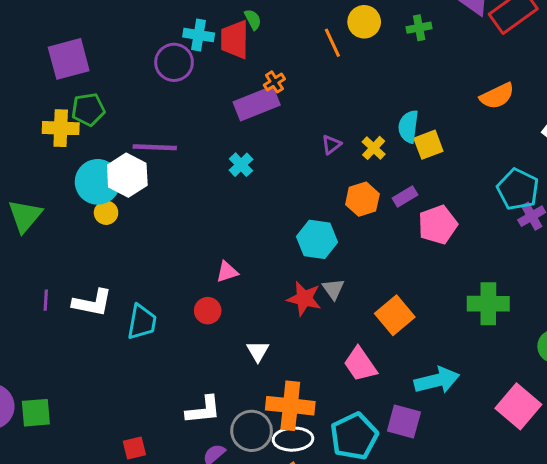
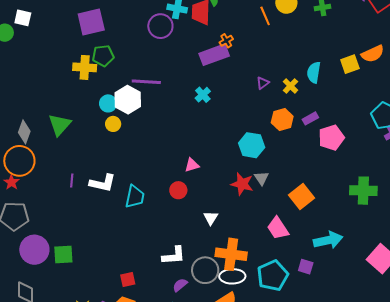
yellow square: (428, 145) -> (350, 64), moved
cyan circle: (98, 182) -> (108, 103), size x0.6
purple square: (404, 421) -> (306, 267), size x0.7

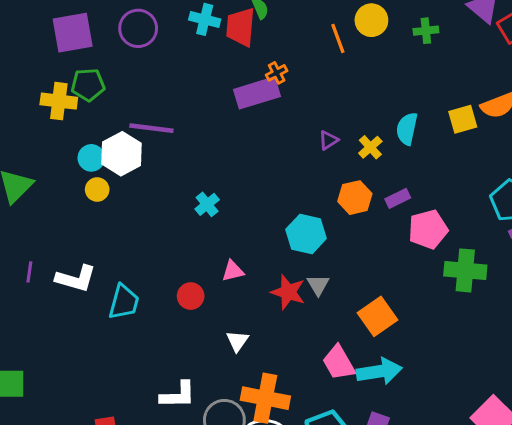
purple circle: (160, 26) -> (138, 28), moved
cyan cross: (203, 95) -> (207, 204), moved
pink triangle: (192, 165) -> (233, 271), moved
green cross: (363, 191) -> (465, 270), moved
cyan arrow: (328, 240) -> (379, 371), moved

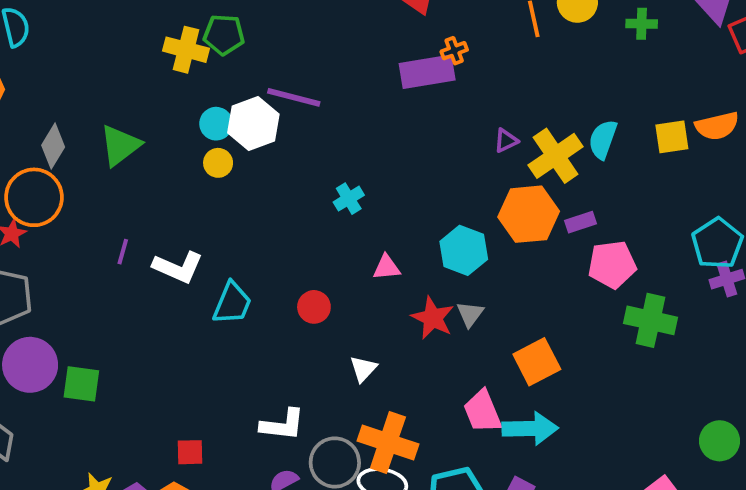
yellow cross: (370, 147) -> (556, 156), size x1.8
orange hexagon: (355, 198) -> (529, 214), size x1.4
pink triangle: (233, 271) -> (387, 267), moved

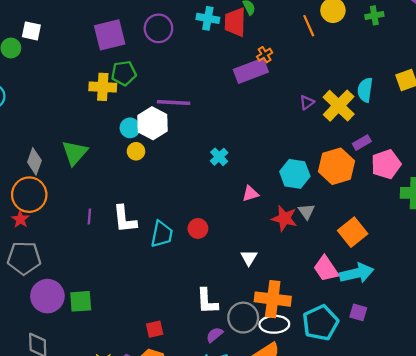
orange hexagon: (529, 214) -> (337, 166), moved
white L-shape: (178, 267) -> (125, 219), turned 72
red circle: (314, 307) -> (198, 228), moved
white L-shape: (283, 425) -> (207, 301), turned 92

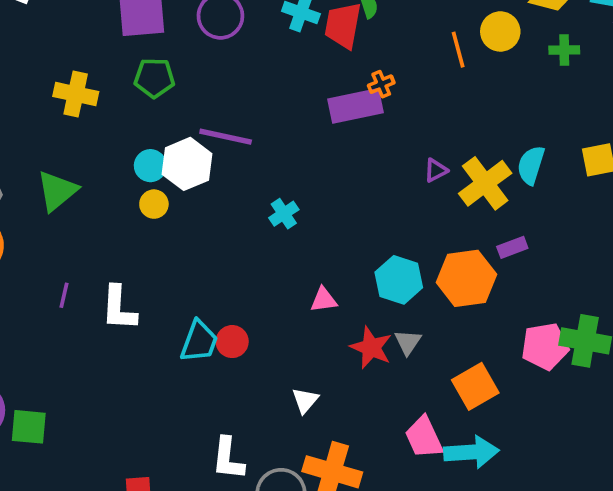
yellow cross: (103, 87) -> (76, 94), moved
cyan cross: (219, 157) -> (284, 214), moved
pink pentagon: (386, 164) -> (545, 346), moved
cyan trapezoid: (162, 234) -> (199, 341), moved

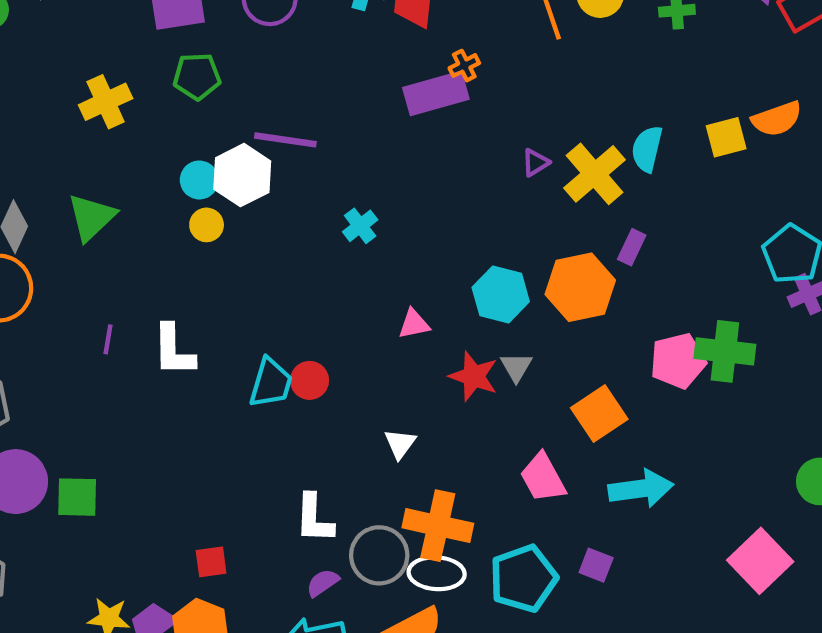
yellow cross: (76, 94) -> (106, 102), turned -33
purple rectangle: (512, 247) -> (632, 247), turned -40
cyan arrow: (471, 452) -> (641, 489), moved

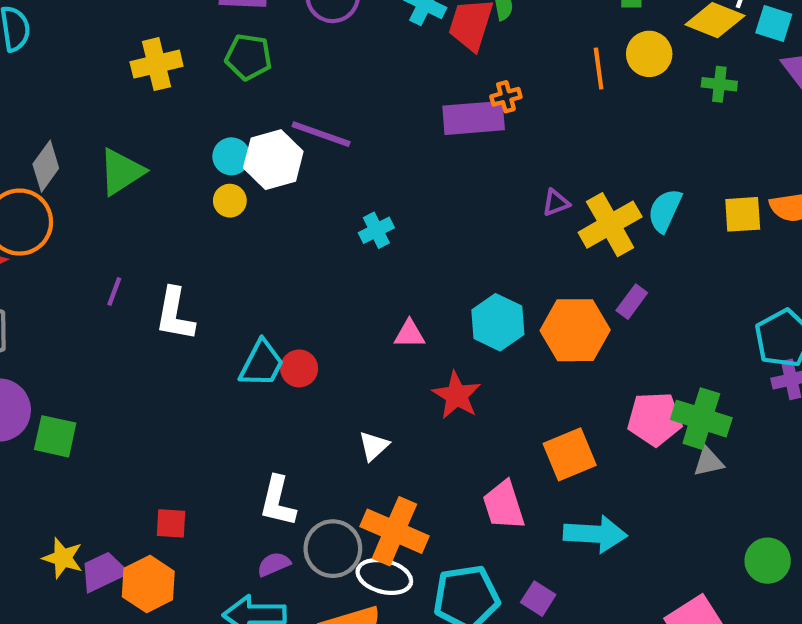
gray triangle: (516, 367) -> (708, 462), moved, turned 36

